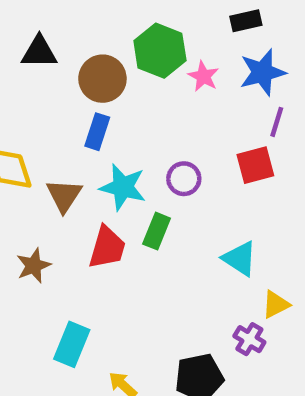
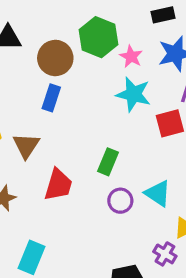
purple circle: (184, 179) -> (120, 201), moved
cyan star: (123, 187) -> (133, 94), moved
green rectangle: (157, 231) -> (108, 162), moved

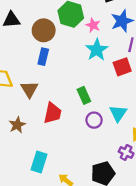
cyan star: (133, 94) -> (97, 50), turned 30
green rectangle: (108, 162) -> (84, 95), turned -42
cyan triangle: (158, 193) -> (118, 113), turned 36

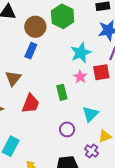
pink star: (93, 25) -> (80, 77), moved
purple circle: (94, 120) -> (67, 129), moved

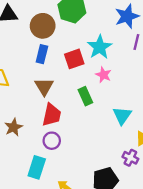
red square: (101, 72) -> (74, 59), moved
brown triangle: (13, 78) -> (44, 87), moved
purple circle: (67, 129) -> (52, 141), moved

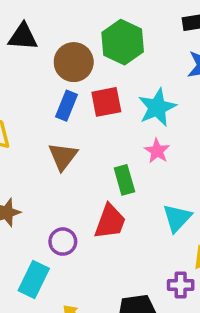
red square: (74, 59) -> (106, 102), moved
red trapezoid: (52, 115) -> (110, 222), moved
purple cross: (130, 158) -> (181, 285), turned -35

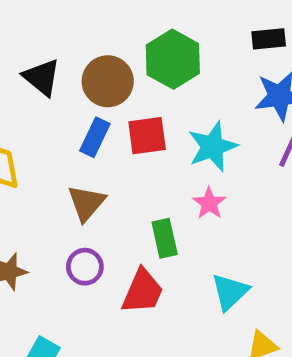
black triangle: (23, 37) -> (42, 77), moved, turned 32
purple circle: (63, 242) -> (85, 267), moved

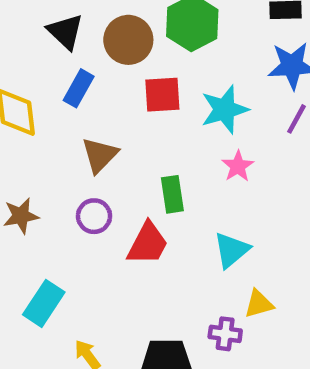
blue rectangle: (95, 137) -> (79, 88), moved
pink star: (209, 203) -> (238, 166), moved

